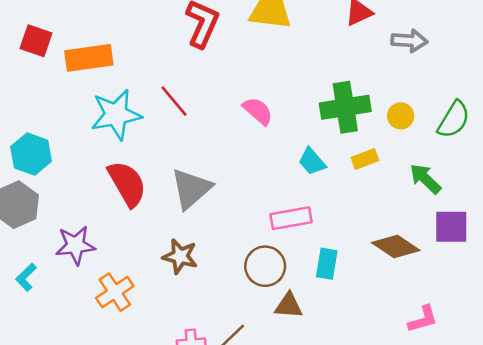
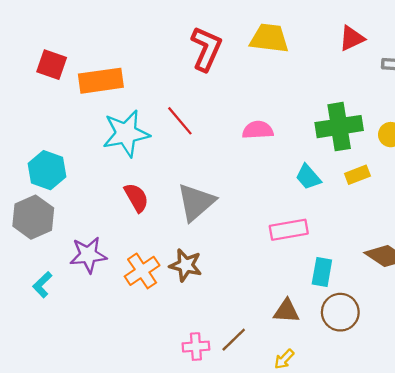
pink semicircle: (258, 111) -> (258, 130), turned -44
red semicircle: (127, 184) -> (136, 198), size x0.7
brown circle: (265, 266) -> (340, 312), moved
orange cross: (115, 292) -> (142, 271), moved

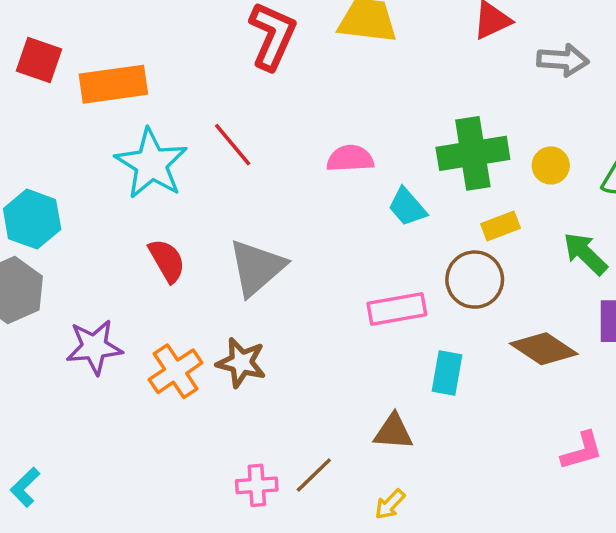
cyan star: (126, 133) -> (151, 164), turned -30
cyan trapezoid: (308, 177) -> (407, 207), moved
cyan L-shape: (42, 285) -> (25, 487), moved
brown circle: (340, 312) -> (475, 280), moved

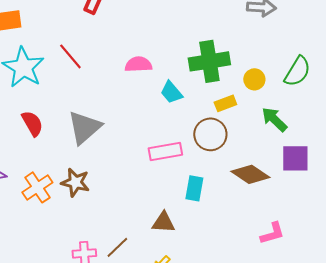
yellow circle: (551, 165) -> (254, 79), moved

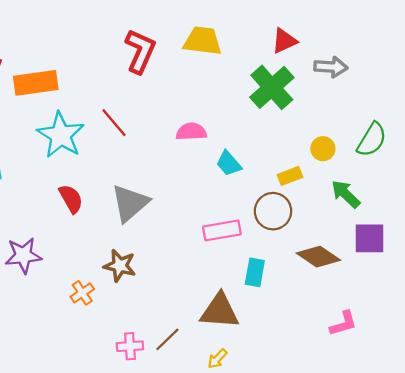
green cross: (209, 61) -> (272, 87), moved, turned -33
orange cross: (37, 187) -> (82, 293), moved, size x0.7
brown triangle: (163, 222) -> (220, 311), size x1.5

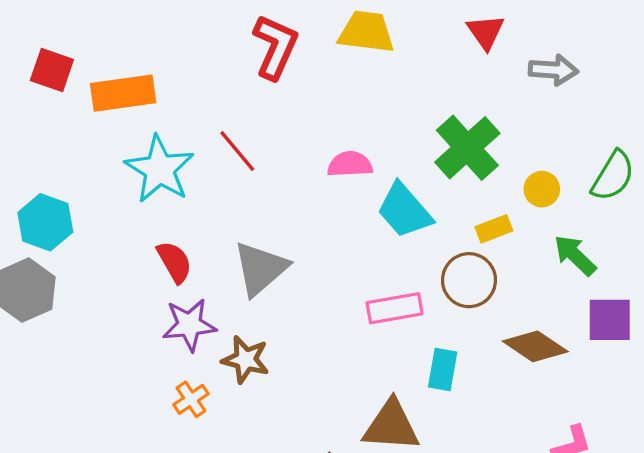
red triangle: (284, 41) -> (486, 32), turned -40
green cross: (272, 87) -> (467, 148), moved
cyan trapezoid: (229, 163) -> (404, 211), size x1.5
purple star: (23, 255) -> (189, 325), moved

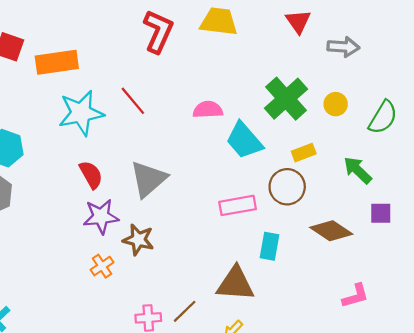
cyan star: (160, 169) -> (81, 113), turned 30
yellow circle: (542, 189) -> (336, 104), moved
purple square: (610, 320) -> (381, 213), size x0.7

